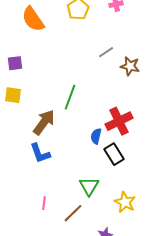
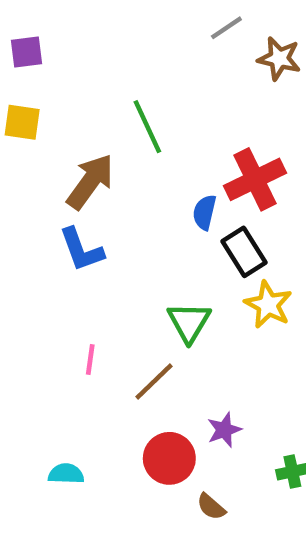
green line: (70, 97) -> (147, 127), turned -45
yellow star: (125, 202) -> (268, 305), moved

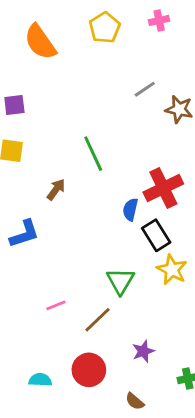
brown arrow: (90, 182) -> (56, 189), size x0.6
blue L-shape: (81, 250) -> (24, 234), moved, turned -88
pink line: (90, 360) -> (56, 305), turned 60
red circle: (169, 458) -> (89, 370), moved

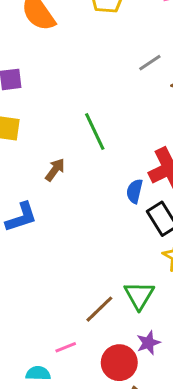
green triangle: (120, 281) -> (139, 295), moved
pink line: (56, 305) -> (66, 347), moved
red circle: (89, 370) -> (119, 363), moved

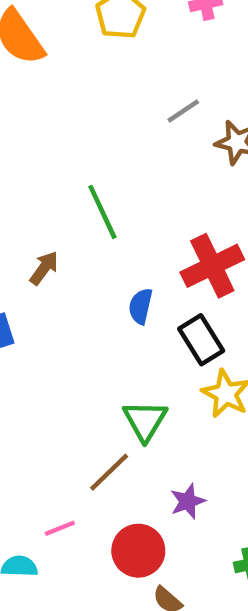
blue semicircle: (135, 191) -> (141, 306), moved
green triangle: (139, 295) -> (145, 421), moved
purple star: (148, 343) -> (188, 501), moved

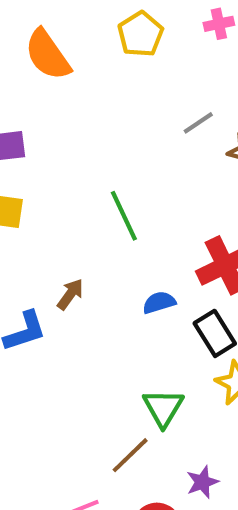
brown arrow: (44, 268) -> (70, 294), moved
blue semicircle: (141, 306) -> (159, 302), turned 60

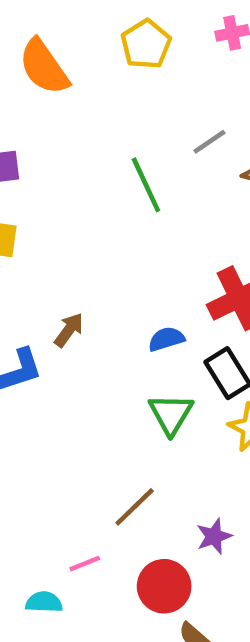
green line: (124, 216) -> (146, 185), moved
green triangle: (163, 408) -> (171, 414), moved

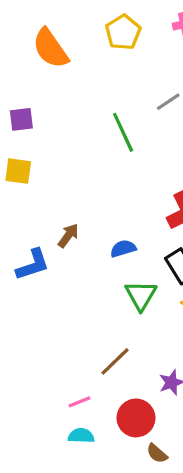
blue semicircle: (166, 339) -> (123, 249), moved
cyan semicircle: (44, 602) -> (81, 436), moved

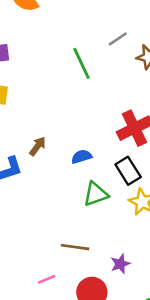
green triangle: (141, 295) -> (96, 194), turned 40
brown line: (115, 361) -> (75, 247), turned 52

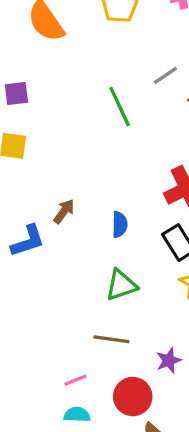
blue semicircle: (82, 157) -> (120, 225), turned 108
green triangle: (96, 194) -> (121, 285), moved

